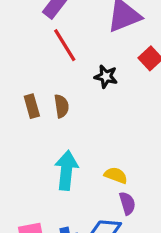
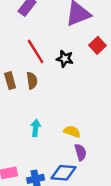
red line: (65, 45) -> (36, 51), moved
cyan arrow: (66, 170) -> (36, 128), size x0.6

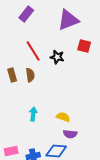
red square: (97, 45) -> (84, 46), turned -32
purple semicircle: (80, 152) -> (70, 134), turned 112

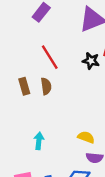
black star: (57, 57) -> (91, 61), moved
cyan arrow: (33, 114) -> (39, 141), moved

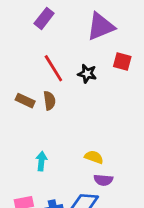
black star: (91, 61) -> (87, 74), moved
brown rectangle: (24, 86) -> (25, 101), turned -49

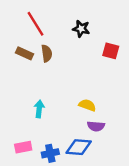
red square: (122, 62) -> (111, 51), moved
red line: (53, 68) -> (35, 24), moved

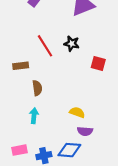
red line: (35, 24) -> (45, 46), moved
brown rectangle: (24, 53) -> (21, 66), turned -32
brown semicircle: (47, 53) -> (37, 88), moved

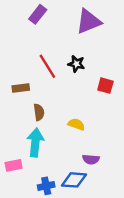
yellow semicircle: (77, 112) -> (76, 124), moved
cyan arrow: (34, 116) -> (35, 142), size x1.6
pink rectangle: (19, 150) -> (14, 165), moved

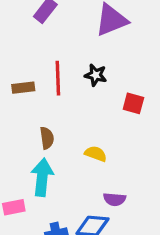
red line: (47, 66) -> (58, 78), turned 30
brown rectangle: (21, 88) -> (23, 88), moved

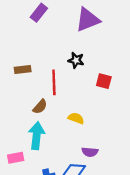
red line: (58, 78) -> (54, 82), moved
brown semicircle: (47, 138) -> (40, 107), turned 49

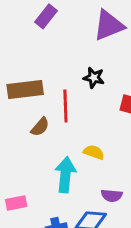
brown rectangle: (23, 70) -> (25, 90), size x1.6
brown semicircle: (40, 107) -> (40, 127), moved
cyan arrow: (37, 136) -> (65, 175), moved

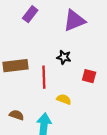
brown semicircle: (40, 127) -> (17, 115), moved, turned -112
yellow semicircle: (94, 152) -> (64, 99), moved

